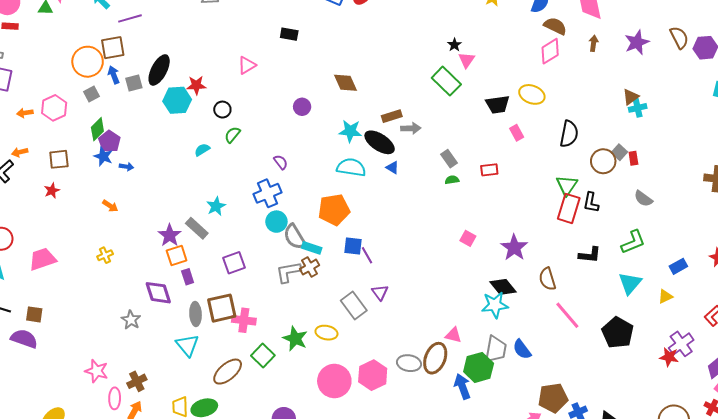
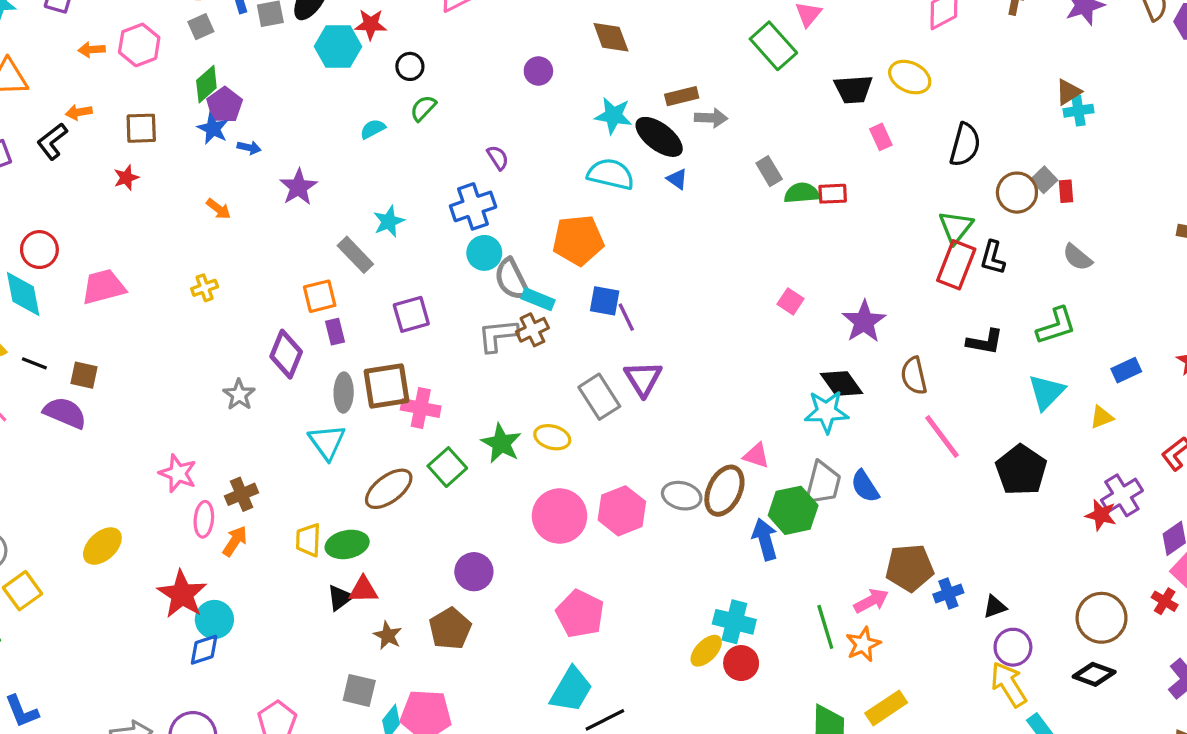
green semicircle: (452, 180) -> (802, 193), moved, size x1.5
purple star: (170, 235) -> (298, 187), moved
purple triangle: (380, 292) -> (643, 379), size x1.4
purple diamond: (158, 293) -> (286, 354), turned 36

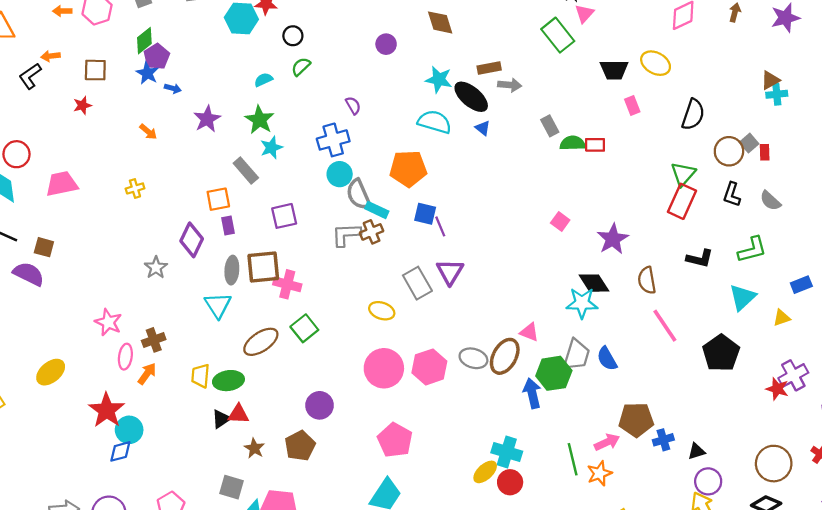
black L-shape: (993, 258) -> (732, 195), moved
green star: (501, 443) -> (259, 120), moved

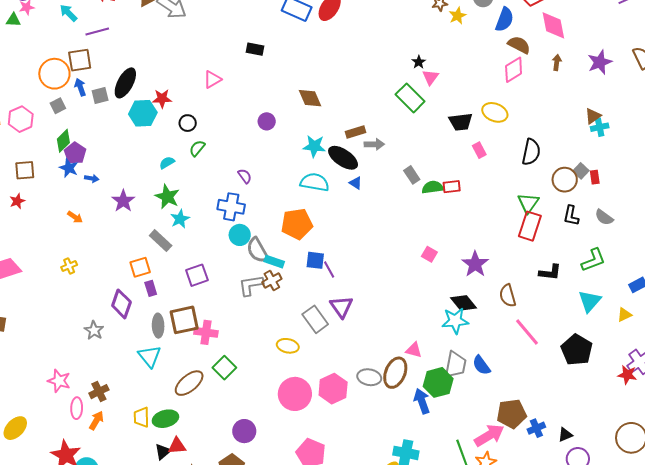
blue cross: (333, 140) -> (231, 207), turned 32
pink arrow: (607, 442) -> (489, 435), size x1.4

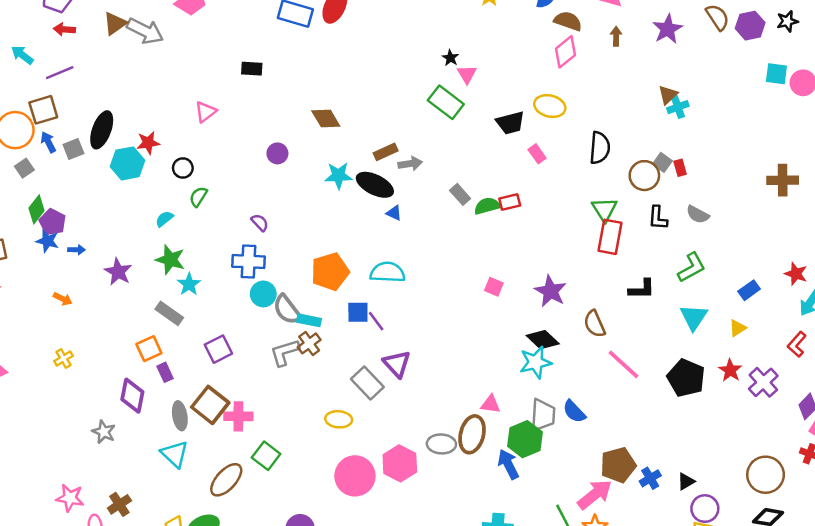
cyan semicircle: (315, 182) -> (387, 272), moved
brown square: (184, 320) -> (210, 405), turned -32
red star: (627, 375) -> (730, 370), moved, turned 30

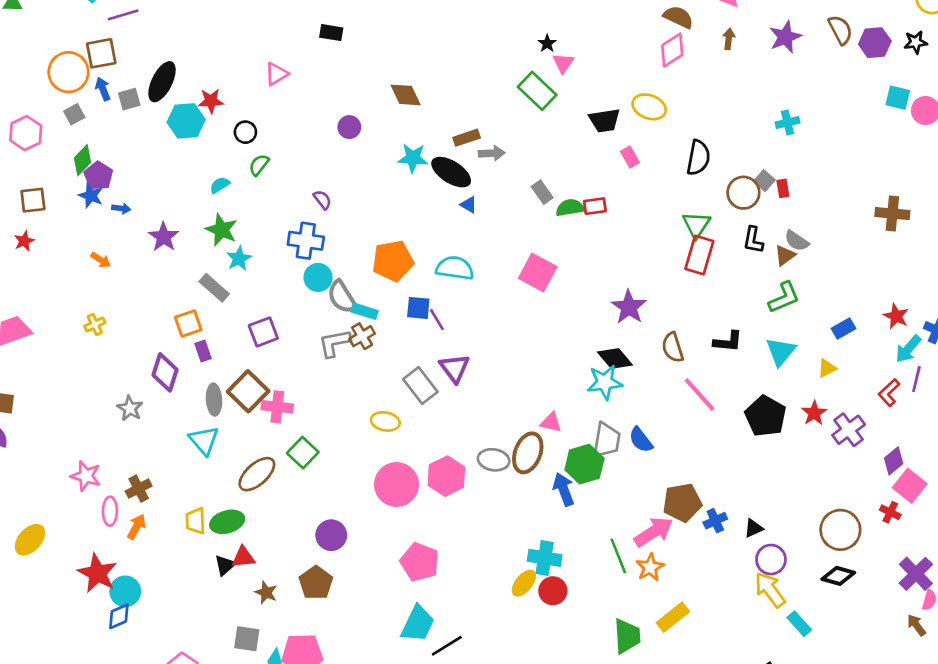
brown triangle: (668, 95) -> (785, 255), moved
pink square: (494, 287) -> (538, 272), moved, size x1.8
black L-shape: (642, 289) -> (728, 342), moved

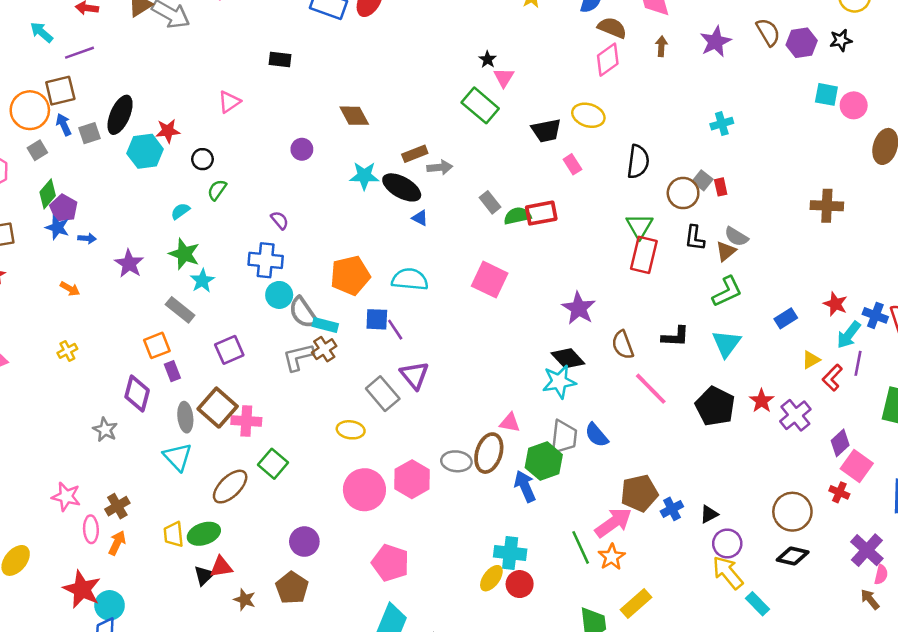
red rectangle: (595, 206) -> (541, 213), size x1.4
yellow triangle: (827, 368) -> (811, 360), moved

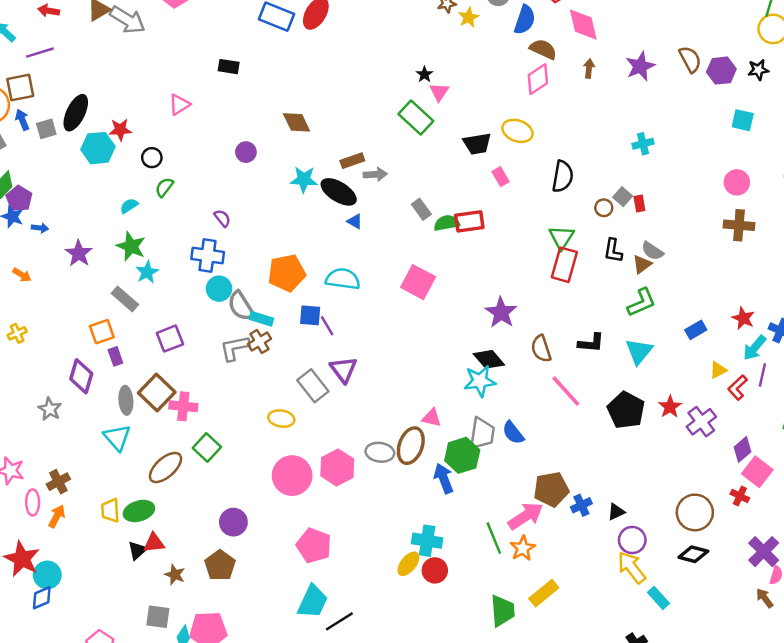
pink circle: (854, 105) -> (737, 182), moved
brown circle: (683, 193) -> (604, 208), size x0.6

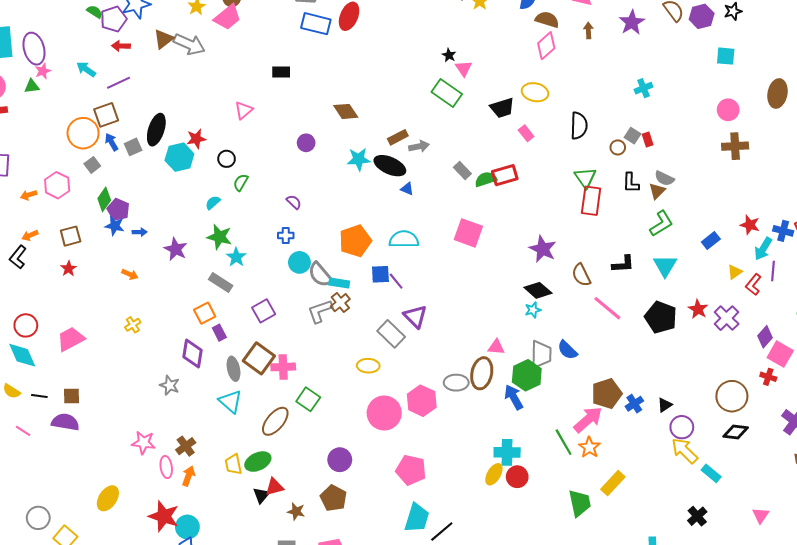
blue cross: (208, 255) -> (286, 236), size x0.6
cyan star: (480, 381) -> (533, 310), size x0.6

